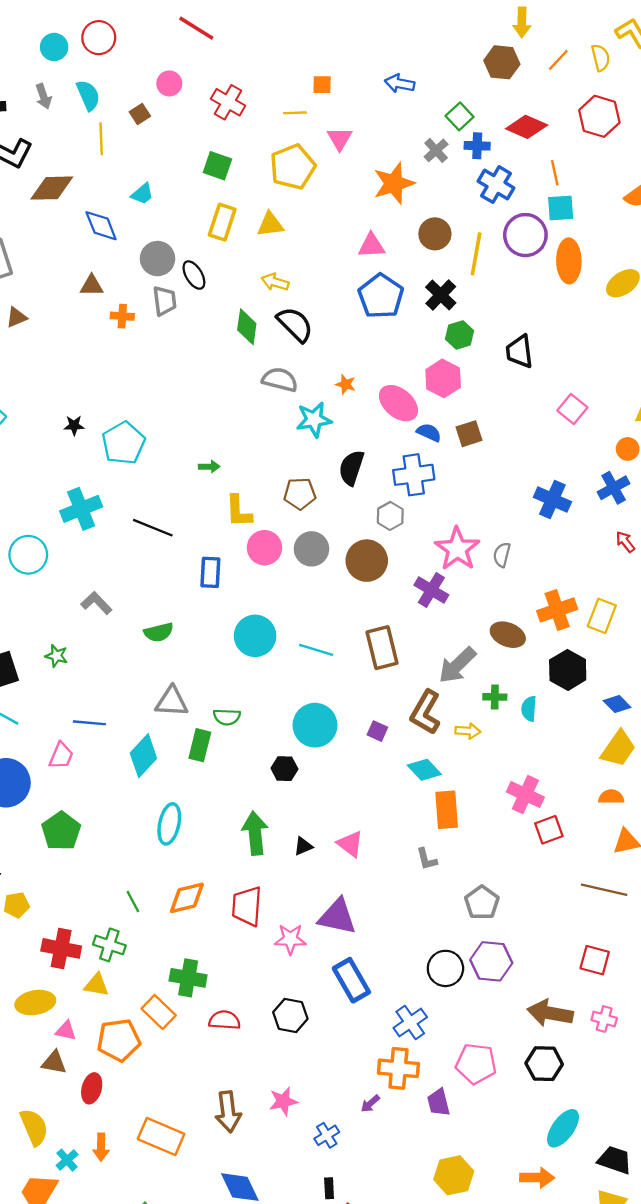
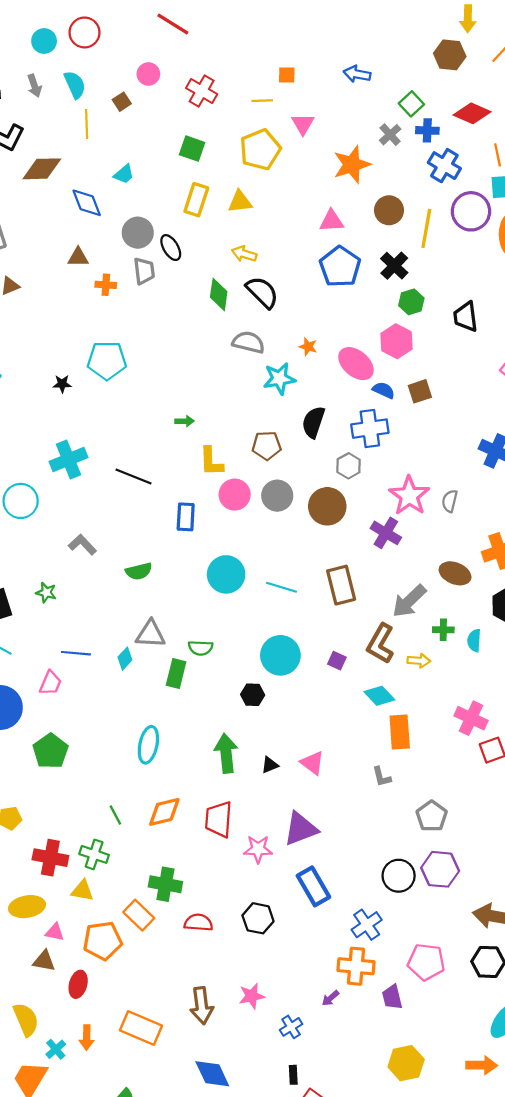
cyan pentagon: (123, 443) -> (107, 360), moved, turned 30
cyan diamond: (143, 756) -> (125, 659), moved, size x0.6
purple triangle: (337, 917) -> (301, 829), turned -33

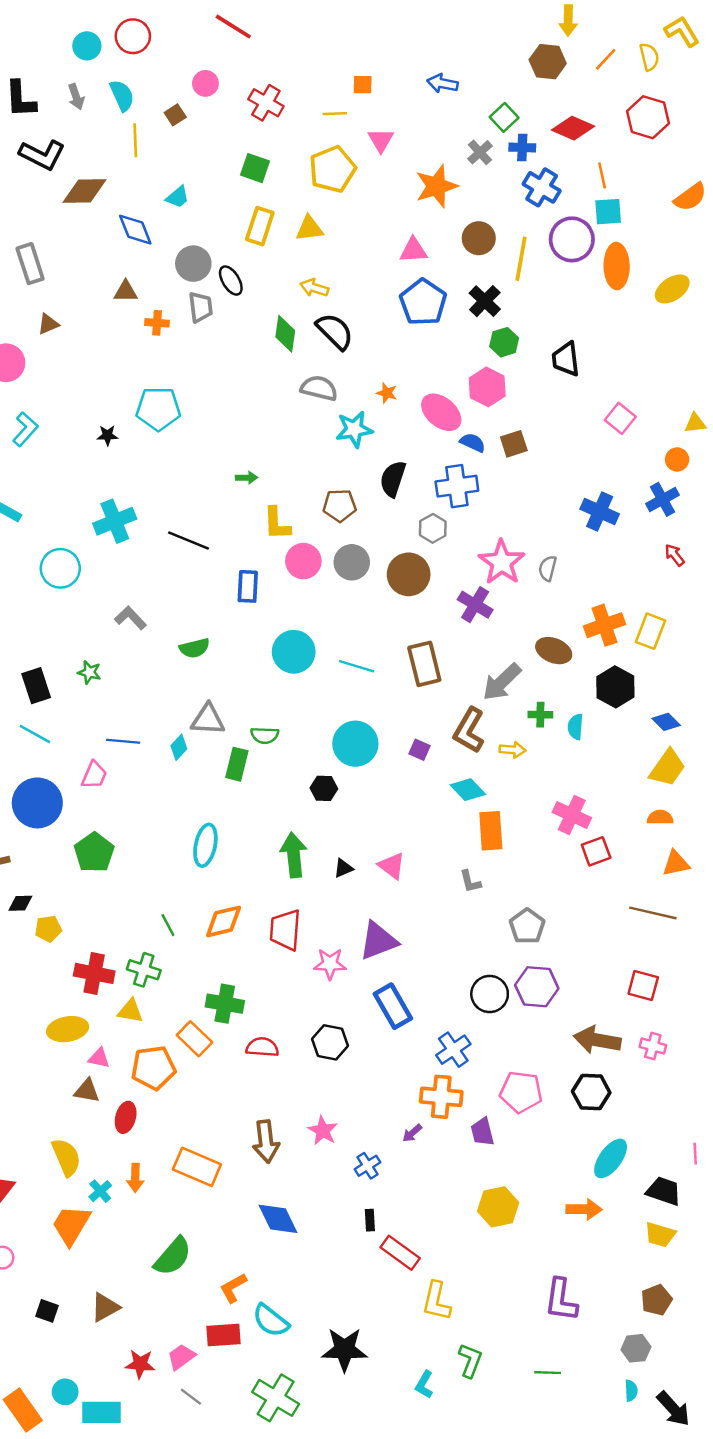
pink star: (252, 996) -> (323, 1131), turned -30

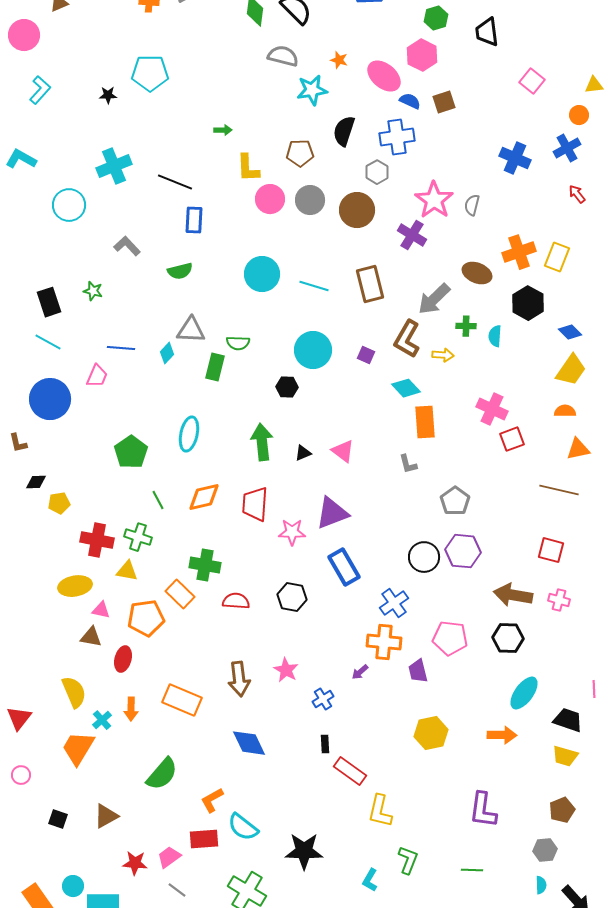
blue rectangle: (248, 586) -> (194, 220), moved
green pentagon: (94, 853) -> (131, 452), moved

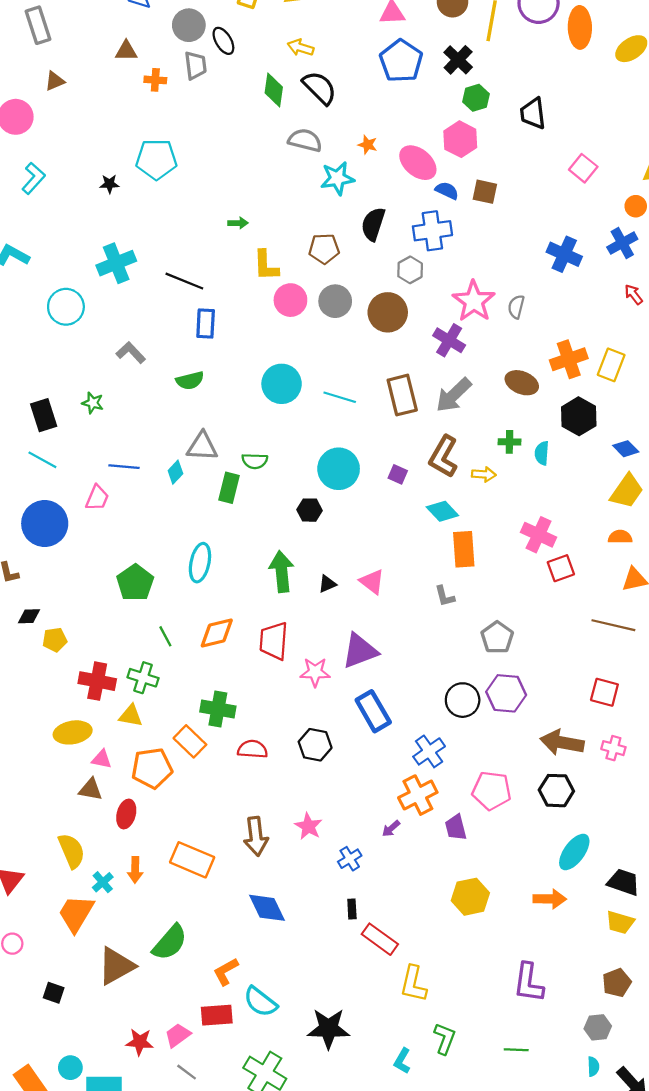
brown square: (444, 102) -> (485, 192), turned 30
gray arrow: (434, 299) -> (454, 395), moved
orange cross: (384, 642) -> (418, 795), turned -32
brown triangle: (106, 816) -> (116, 966), moved, size x1.4

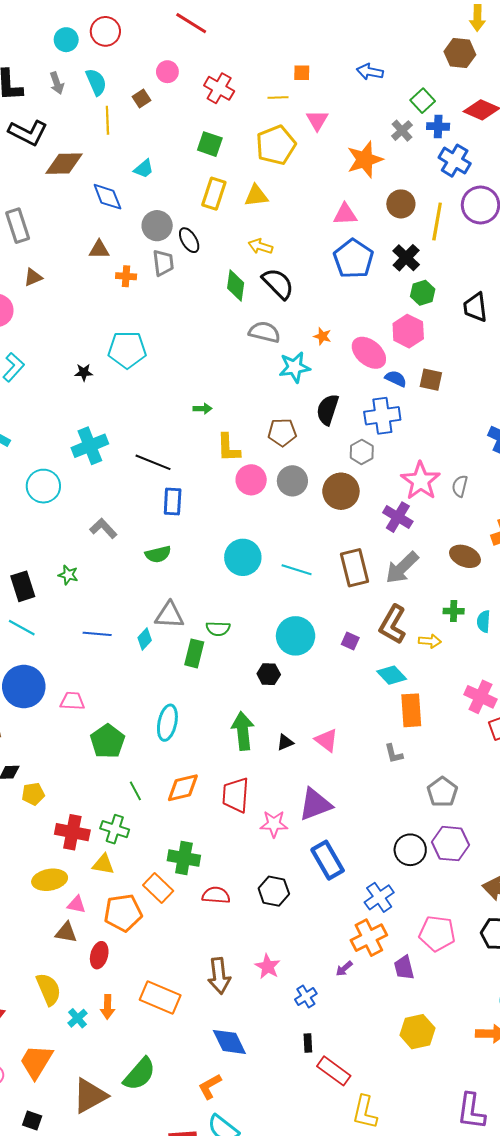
pink trapezoid: (97, 498) -> (72, 701), moved, turned -110
orange trapezoid: (76, 913) -> (36, 1062), moved
orange L-shape: (226, 972) -> (210, 1086), moved

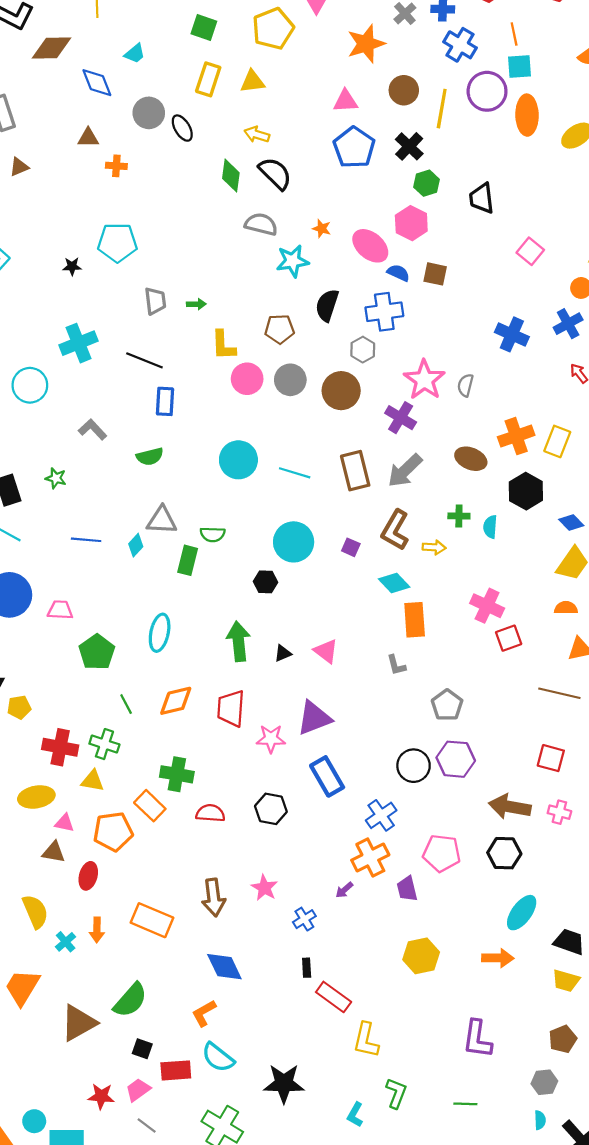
gray trapezoid: (163, 263) -> (155, 301), moved
black square: (32, 1120) -> (142, 1049), moved

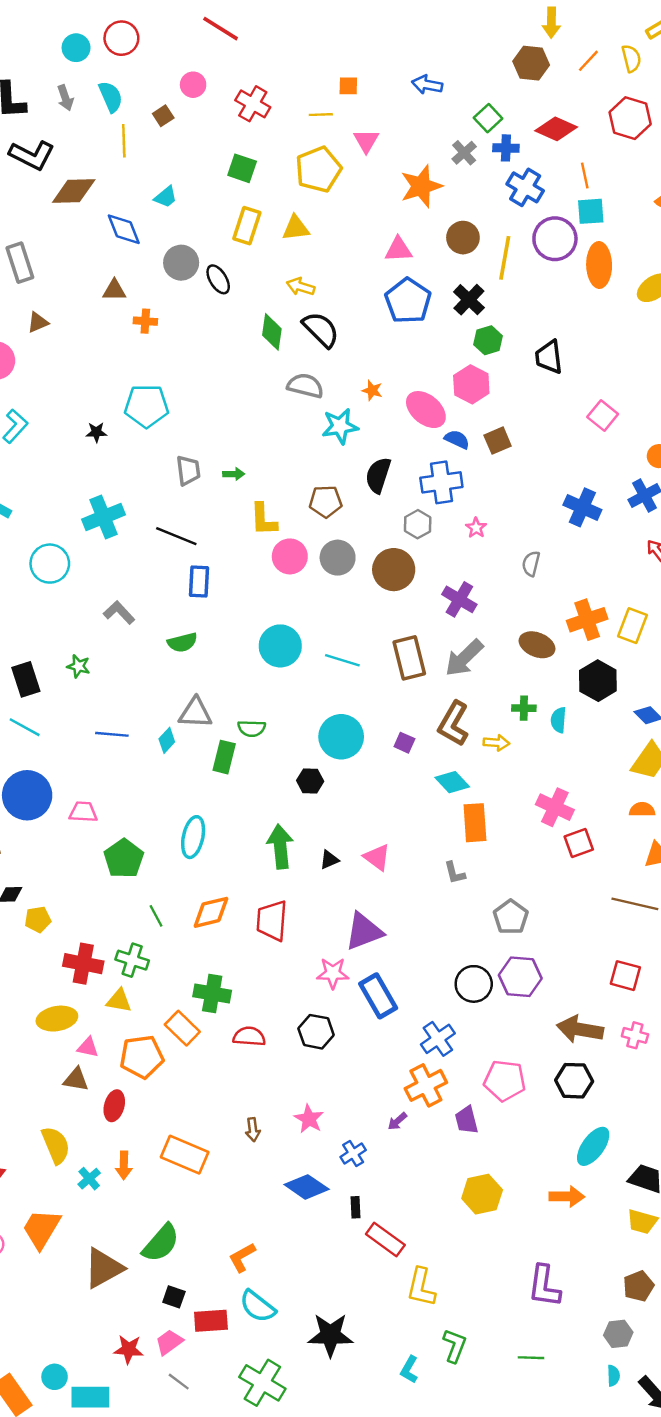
brown square: (435, 274) -> (498, 441), turned -35
pink star: (424, 380) -> (476, 528), moved, size x0.5
pink star: (271, 739) -> (333, 973), moved
brown arrow: (214, 897) -> (253, 1130), size x0.6
blue diamond: (224, 967) -> (307, 1187), moved, turned -30

